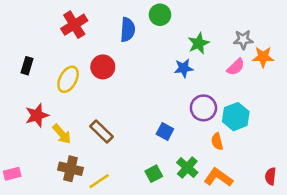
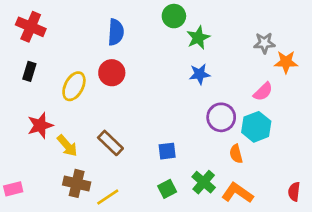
red cross: (74, 25) -> (31, 27), moved, turned -35
blue semicircle: (128, 30) -> (116, 32), moved
green star: (198, 43) -> (198, 38), moved
pink semicircle: (236, 67) -> (263, 92), moved
blue square: (165, 131) -> (167, 151), moved, turned -35

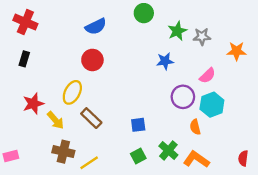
blue semicircle: (116, 32) -> (96, 26), turned 60
green star: (198, 38) -> (177, 31), moved
gray star: (264, 43) -> (202, 37), moved
yellow ellipse: (74, 86) -> (72, 92), moved
pink semicircle: (263, 92) -> (207, 76), moved

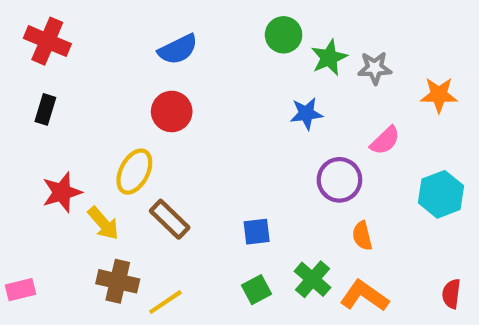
green circle: (144, 13) -> (284, 35), moved
cyan hexagon: (212, 105) -> (441, 194), moved

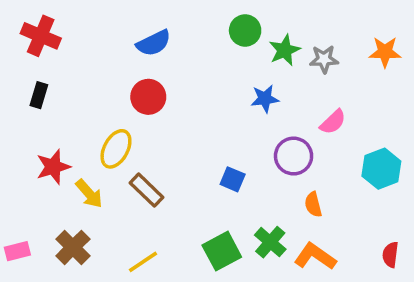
orange star: (439, 95) -> (385, 52), moved
blue square: (257, 232) -> (233, 179), moved, turned 30
brown cross: (118, 281) -> (73, 247), moved, turned 32
green square: (257, 290) -> (222, 251), size x1.5

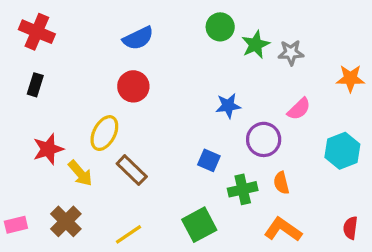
orange star: (385, 52) -> (350, 78), moved
blue star: (265, 99) -> (228, 106), moved
green cross: (270, 242) -> (243, 189), moved, turned 36

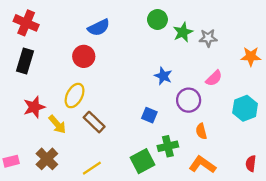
black rectangle: (35, 85) -> (25, 61), size x1.5
red circle: (133, 86) -> (84, 56), moved
blue star: (228, 106) -> (163, 76), turned 30
green cross: (243, 189) -> (168, 146), moved

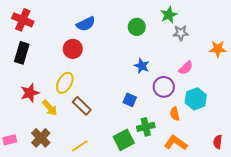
green circle: (157, 19) -> (137, 27), moved
green star: (183, 32) -> (169, 15), moved
cyan hexagon: (245, 108) -> (196, 99), moved

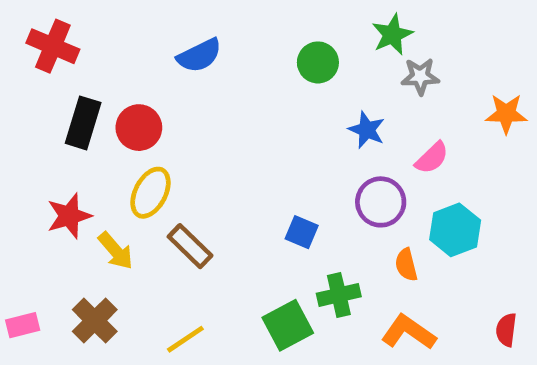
red circle: (73, 49) -> (139, 128), moved
black rectangle: (22, 53) -> (83, 123), moved
blue star: (142, 66) -> (367, 130), moved

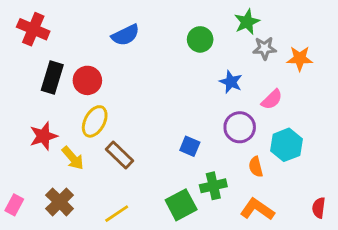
orange star: (506, 114) -> (300, 58), moved
pink rectangle: (23, 325) -> (14, 205), turned -48

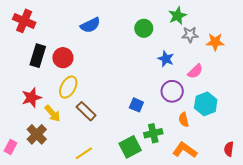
brown cross: (60, 202) -> (37, 134), moved

